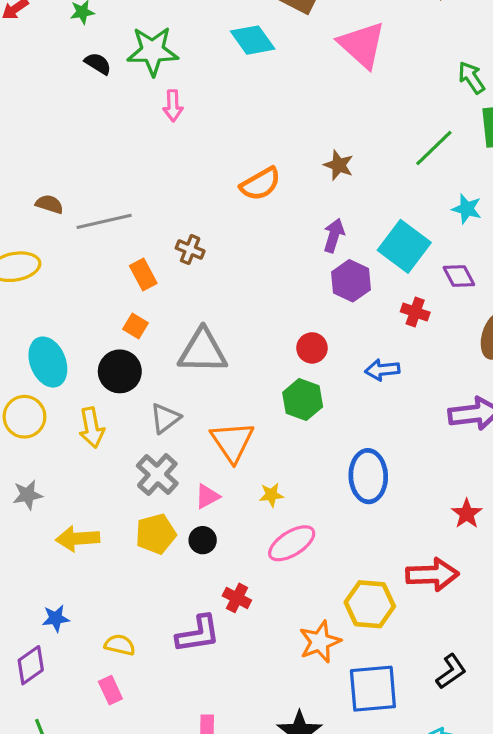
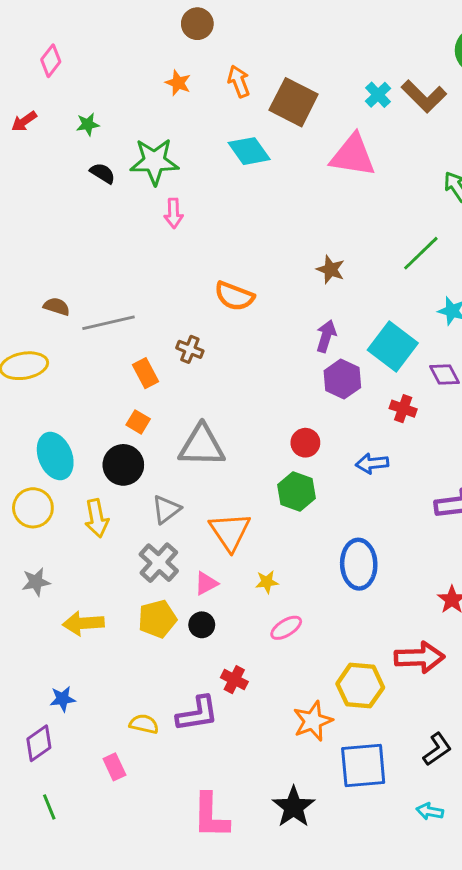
pink triangle: (362, 45) -> (353, 155), turned -33
orange semicircle: (260, 184) -> (234, 296), moved, turned 51
pink ellipse: (292, 543) -> (286, 628), size x0.7
yellow semicircle: (120, 645) -> (144, 724), moved

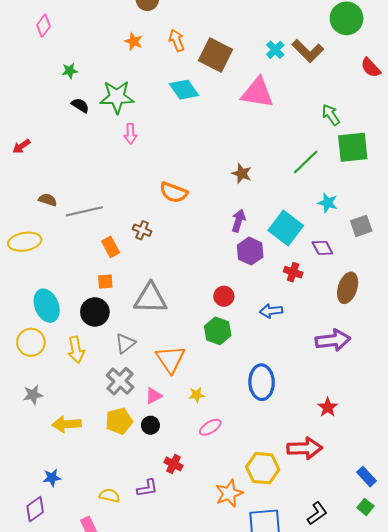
red arrow: (24, 121) -> (21, 146), moved
orange square: (138, 422) -> (105, 282), turned -35
purple L-shape: (197, 714) -> (147, 488), size x0.7

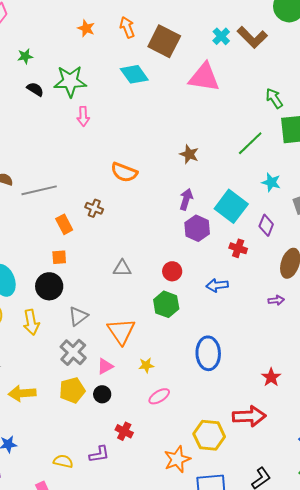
purple diamond: (322, 248) -> (266, 225), turned 50
gray triangle: (150, 298) -> (122, 268), moved, size x0.6
purple arrow: (333, 340) -> (276, 300), moved, size x0.5

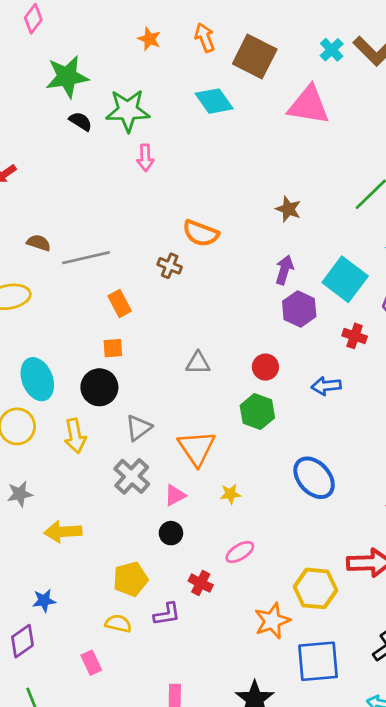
green star: (25, 56) -> (67, 77), size x2.0
brown cross: (94, 208) -> (170, 266), moved
blue ellipse: (208, 353) -> (314, 478), turned -40
yellow pentagon: (72, 390) -> (130, 579), moved
pink ellipse: (159, 396) -> (240, 552), moved

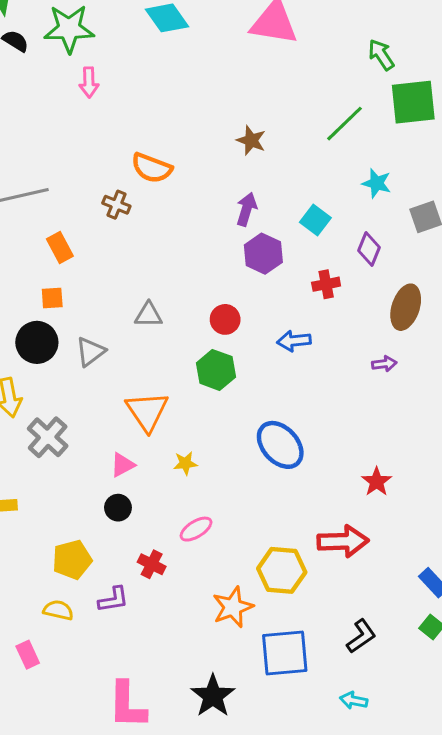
cyan square: (345, 279) -> (315, 220), size x0.6
red cross: (355, 336) -> (326, 284), turned -30
gray triangle: (139, 428) -> (90, 352), moved
gray cross: (132, 476) -> (48, 437), moved

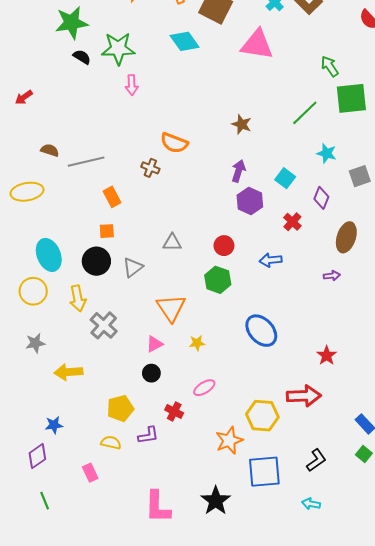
red cross: (326, 284) -> (292, 222), turned -36

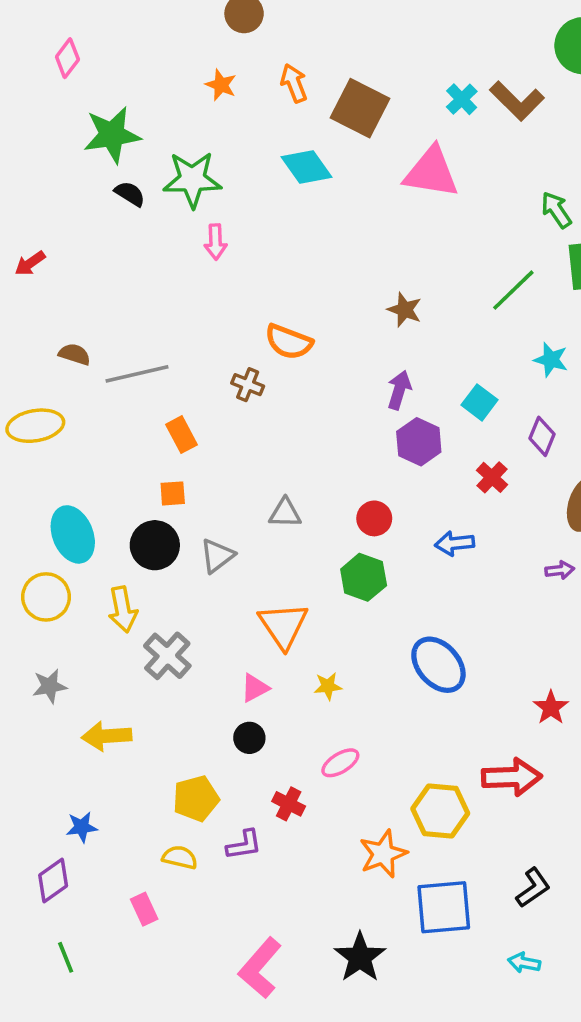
pink L-shape: (158, 507) -> (260, 968), turned 40

